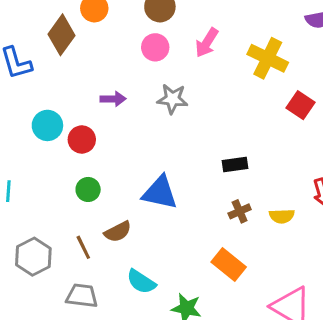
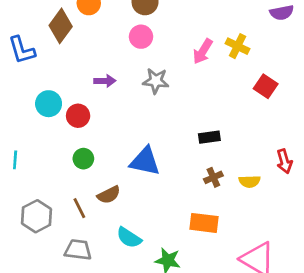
pink arrow: (207, 43) -> (203, 51), moved
yellow cross: (268, 58) -> (237, 46), size x0.7
orange rectangle: (229, 264) -> (204, 223), turned -32

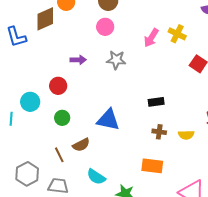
brown diamond: (61, 26) -> (45, 19), turned 30
cyan circle: (49, 104) -> (30, 102), moved
brown cross: (213, 177) -> (159, 132), turned 32
gray hexagon: (36, 216) -> (27, 174), moved

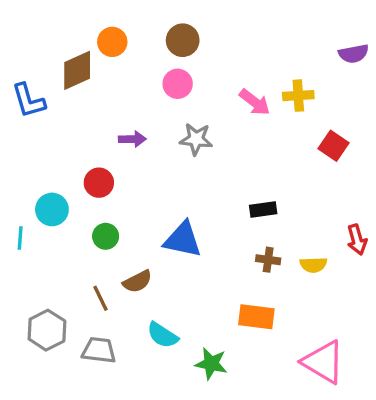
yellow cross: (177, 34) -> (298, 96), turned -30
pink arrow: (151, 38) -> (255, 102), turned -84

